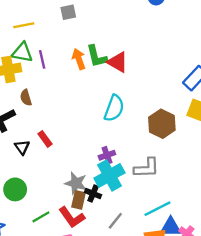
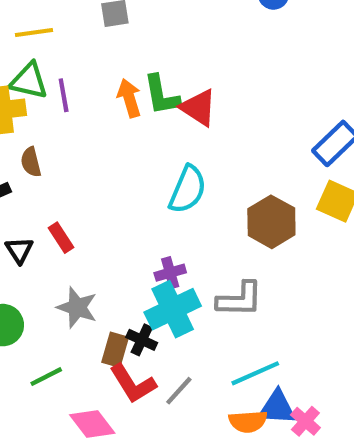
gray star: (76, 183) -> (77, 307), moved
red L-shape: (72, 217) -> (133, 384), moved

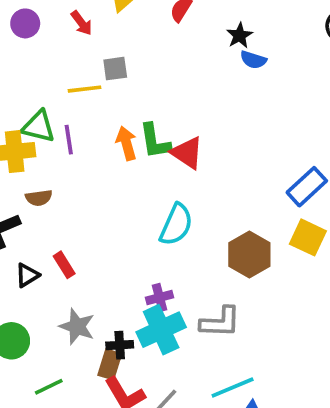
yellow line: (34, 32) -> (84, 89), moved
brown semicircle: (31, 162) -> (39, 198), turned -85
black triangle: (19, 250) -> (27, 275), turned 30
black cross: (142, 340) -> (120, 345), moved, turned -30

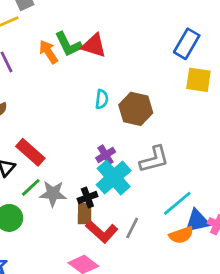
cyan semicircle: (176, 225) -> (102, 99), size x0.6
brown hexagon: (249, 254) -> (136, 109), moved
red rectangle: (64, 265) -> (30, 152), size x1.5
green line: (49, 387) -> (31, 187), moved

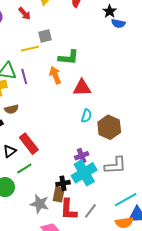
green L-shape: (68, 44) -> (69, 57), moved, turned -70
red triangle: (94, 46) -> (82, 88), moved, turned -30
gray star: (53, 194) -> (40, 204), moved
red L-shape: (102, 232) -> (68, 209), turned 40

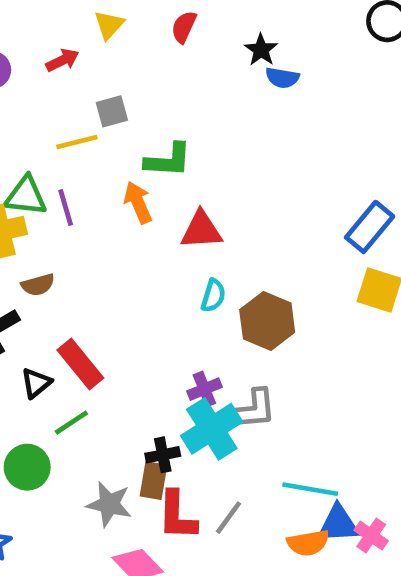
red arrow: (25, 13) -> (62, 60), turned -72
gray L-shape: (115, 165) -> (251, 410), moved
cyan line: (126, 200) -> (310, 489), turned 40

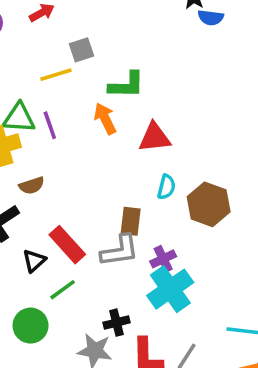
gray L-shape: (251, 410) -> (120, 251), moved
black cross: (163, 455) -> (117, 323), moved
brown rectangle: (153, 481) -> (131, 221), moved

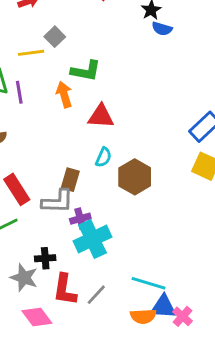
gray square: (82, 50) -> (55, 37), turned -36
purple cross: (163, 259) -> (80, 219), moved

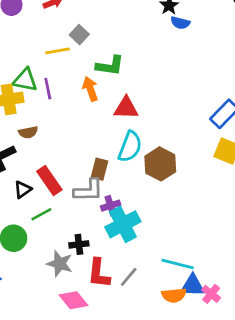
cyan semicircle: (103, 157) -> (130, 147), size x1.6

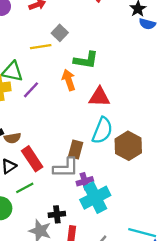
purple line: (48, 89) -> (31, 90), moved, turned 54
brown semicircle: (28, 132) -> (13, 138), moved

